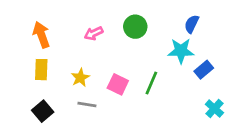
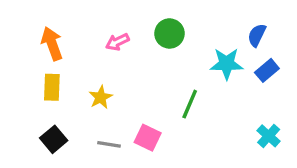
blue semicircle: (192, 24) -> (257, 35), moved
blue rectangle: (204, 70) -> (267, 70), moved
pink square: (118, 84) -> (148, 138), moved
gray line: (87, 104) -> (109, 144), moved

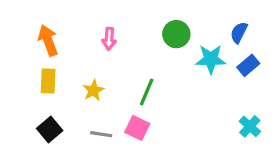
green circle: (169, 33) -> (176, 34), moved
pink arrow: (117, 42) -> (109, 39), turned -60
green line: (190, 104) -> (147, 92), moved

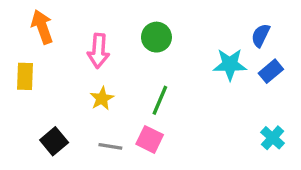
green circle: (176, 34) -> (156, 37), moved
pink arrow: (109, 39) -> (98, 51), moved, size x1.4
orange arrow: (48, 40) -> (42, 27), moved
yellow rectangle: (48, 81) -> (25, 76), moved

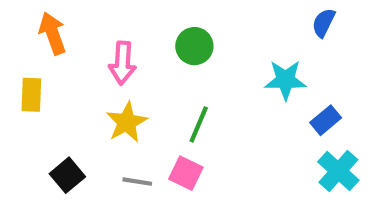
blue semicircle: (261, 35) -> (324, 23), moved
blue rectangle: (271, 71) -> (326, 120), moved
yellow star: (102, 99) -> (127, 122), size x1.4
cyan cross: (273, 138) -> (338, 171), size x1.4

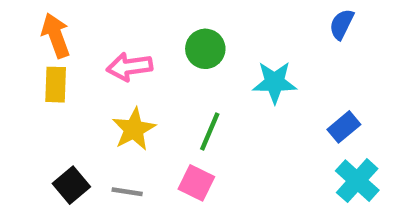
pink arrow: (122, 63) -> (129, 67), turned 78
cyan star: (285, 80) -> (275, 82), moved
yellow rectangle: (31, 95) -> (56, 85), moved
gray line: (137, 182) -> (127, 192), moved

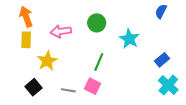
cyan star: (275, 82) -> (129, 39), turned 30
yellow star: (134, 129) -> (47, 61), moved
gray line: (127, 192) -> (68, 90), moved

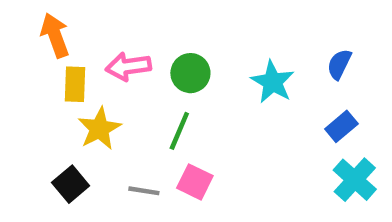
blue semicircle: (161, 11) -> (339, 64), moved
green circle: (97, 23) -> (190, 73), moved
yellow rectangle: (26, 40) -> (75, 84), moved
green line: (99, 62) -> (179, 131), moved

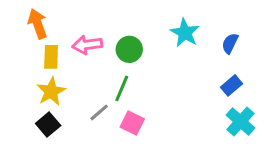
cyan star: (273, 82) -> (185, 33), moved
yellow star: (99, 129) -> (51, 91), moved
gray line: (144, 191) -> (99, 112), moved, turned -50

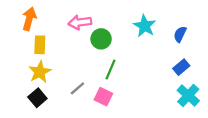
orange arrow: (38, 24) -> (29, 19), turned 35
pink arrow: (87, 45) -> (80, 22), moved
green line: (122, 88) -> (110, 70), moved

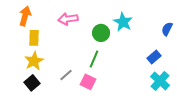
blue semicircle: (180, 34) -> (167, 29), moved
green circle: (101, 39) -> (101, 33), moved

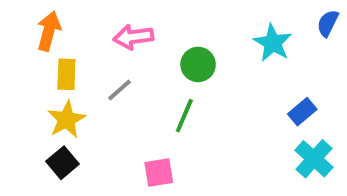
cyan star: (123, 22) -> (273, 43), moved
blue semicircle: (167, 29) -> (328, 23), moved
gray line: (66, 75) -> (119, 90), moved
pink square: (88, 82) -> (159, 173), moved, turned -35

